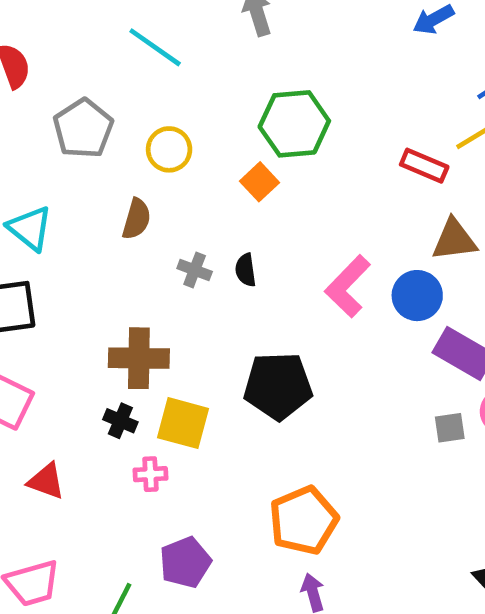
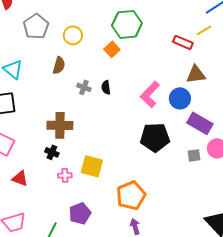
black pentagon: (278, 386) -> (155, 137), moved
yellow square: (183, 423) -> (92, 166), moved

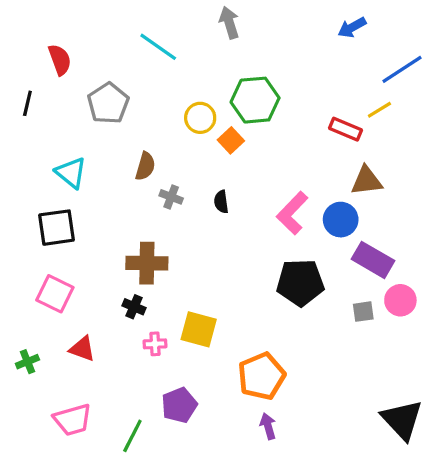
yellow circle: (73, 35) -> (200, 118), moved
gray cross: (84, 87) -> (171, 197), moved

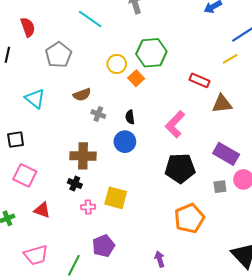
red rectangle: (346, 129) -> (200, 80), moved
brown semicircle: (145, 166) -> (82, 95), turned 54
blue circle: (341, 220) -> (125, 142), moved
black square: (57, 228) -> (16, 140), moved, size x0.7
orange pentagon: (262, 376) -> (189, 218), moved

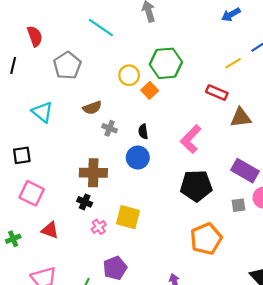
yellow line: (230, 59) -> (233, 63), moved
pink cross: (88, 207) -> (99, 227), turned -32

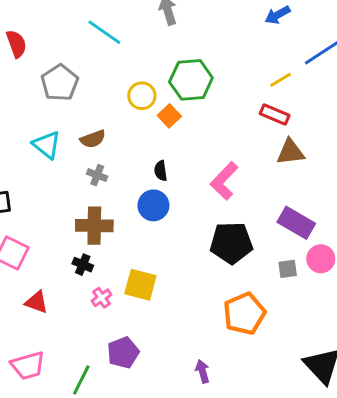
red rectangle: (217, 93) -> (275, 114), moved
cyan triangle: (42, 112) -> (47, 145), moved
gray cross: (110, 128) -> (97, 175), moved

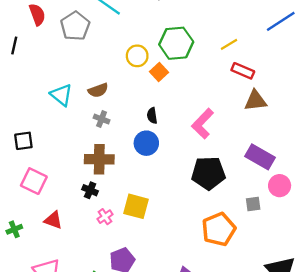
yellow line: (280, 80) -> (229, 44), moved
gray pentagon: (60, 83) -> (75, 26), moved
gray square: (288, 269) -> (253, 204), moved

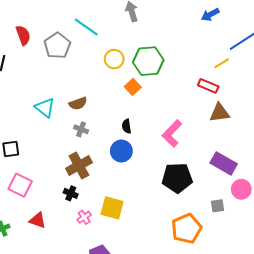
yellow line: (229, 44) -> (222, 63), moved
yellow circle: (137, 56) -> (114, 59), moved
brown cross: (99, 159) -> (79, 166), turned -30

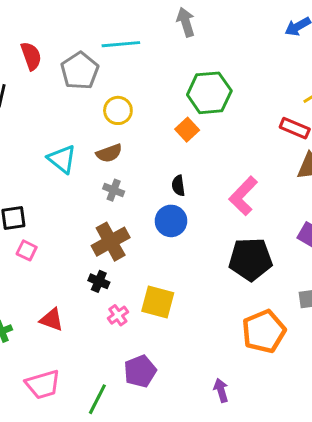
cyan line: (86, 27) -> (121, 44), turned -40
yellow circle: (114, 59) -> (118, 110), moved
pink square: (20, 185) -> (27, 250), moved, size x0.6

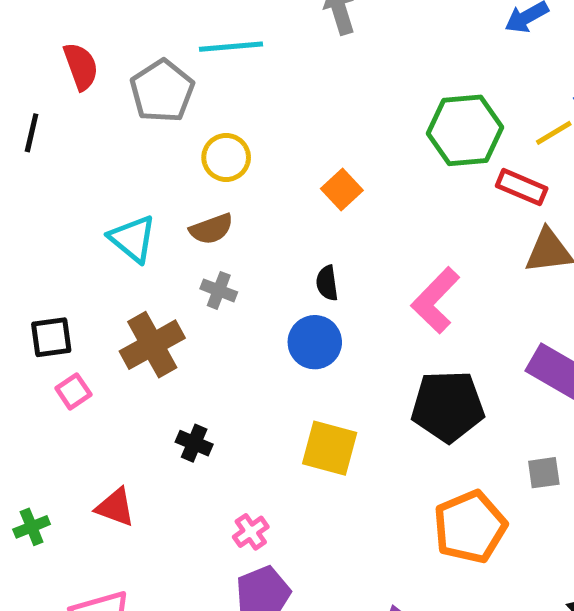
green hexagon: (209, 93) -> (465, 130), moved
brown cross: (111, 242) -> (152, 345), moved
pink square: (27, 250) -> (73, 391), turned 30
yellow square: (158, 302) -> (330, 448), moved
pink cross: (118, 315) -> (251, 532), moved

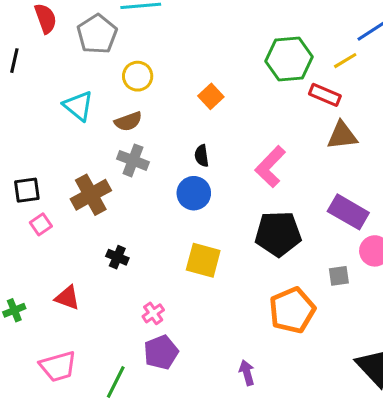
cyan triangle: (133, 239) -> (78, 106), moved
gray cross: (219, 290) -> (133, 160), size x1.4

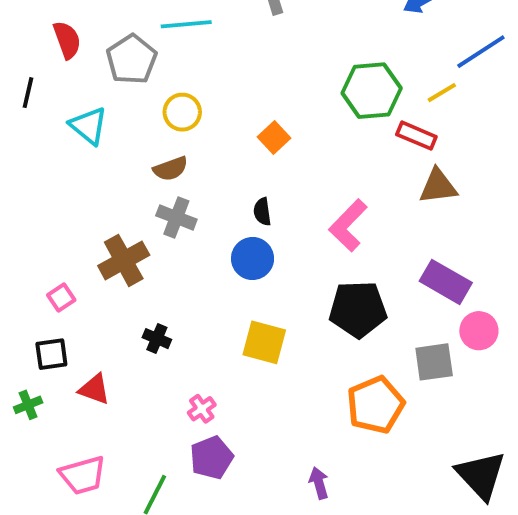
cyan triangle: (78, 106) -> (89, 126), moved
black square: (27, 190) -> (51, 354), moved
gray square: (339, 276) -> (434, 362), size x1.5

